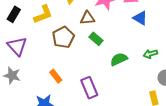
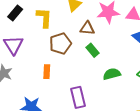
yellow L-shape: (43, 14) -> (44, 18), turned -75
orange rectangle: (56, 76) -> (47, 72), moved, turned 32

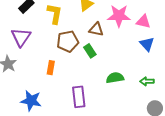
green rectangle: (93, 50) -> (90, 51), moved

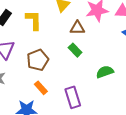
brown pentagon: (68, 41) -> (38, 60), moved
orange rectangle: (51, 68) -> (41, 88), moved, turned -40

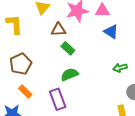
green rectangle: (75, 50) -> (68, 48), moved
green semicircle: (105, 72) -> (69, 74), moved

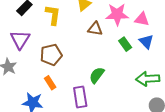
green rectangle: (68, 48) -> (125, 44), moved
green arrow: (120, 68) -> (148, 79), size x1.6
green semicircle: (69, 74) -> (97, 75), turned -42

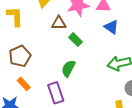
green rectangle: (125, 44) -> (76, 40), moved

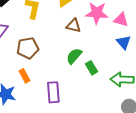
green rectangle: (76, 40) -> (91, 68), moved
green semicircle: (68, 68) -> (74, 56), moved

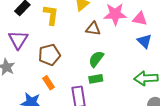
green rectangle: (91, 68) -> (96, 79), moved, turned -64

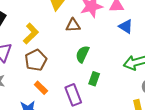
yellow L-shape: (51, 15) -> (31, 34), moved, turned 50
green rectangle: (96, 79) -> (94, 79), moved, turned -48

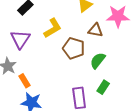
brown pentagon: (36, 60) -> (74, 48), moved, turned 30
orange rectangle: (41, 88) -> (24, 81), moved

